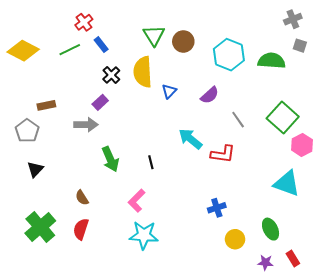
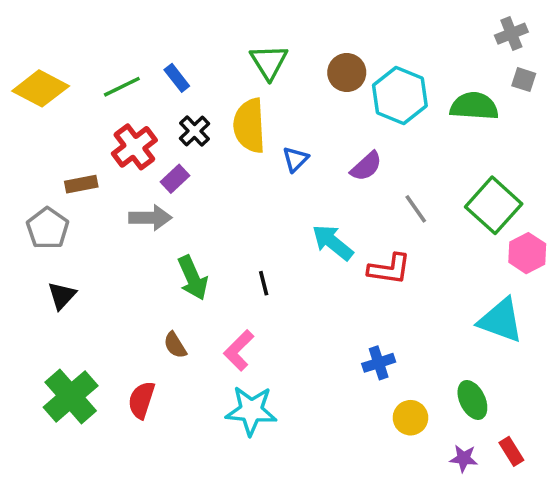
red cross: (84, 22) -> (134, 147), moved, size x1.4
brown circle: (183, 41) -> (347, 73), moved
brown semicircle: (82, 198) -> (175, 345), moved

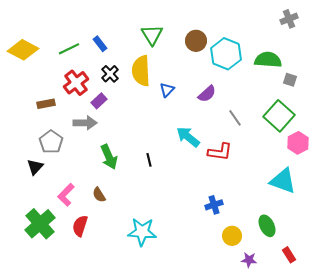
gray square: (524, 80) -> (290, 80), moved
gray pentagon: (48, 228) -> (51, 142), moved
pink L-shape: (239, 350) -> (66, 195), moved
purple star: (464, 458) -> (249, 260), moved

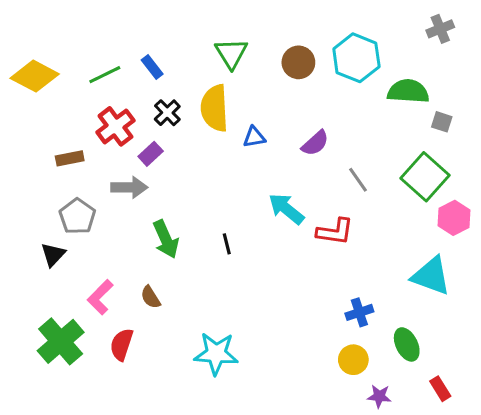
cyan hexagon: (226, 54) -> (356, 58), moved
blue triangle: (167, 90) -> (254, 137), turned 35
blue cross: (214, 205) -> (359, 312), moved

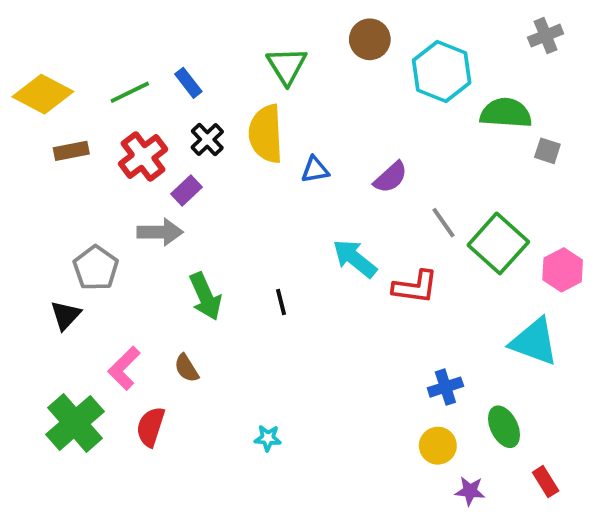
brown circle: (298, 62) -> (370, 39), moved
brown rectangle: (70, 158) -> (71, 151), moved
green square: (425, 177) -> (498, 243), moved
cyan star: (216, 354) -> (268, 438), size x0.5

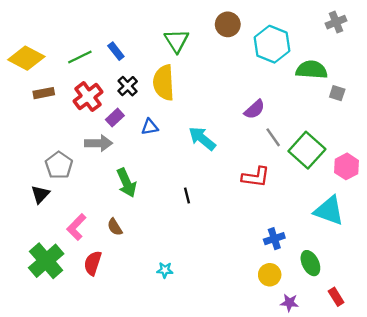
blue triangle: (315, 170) -> (150, 127), moved
purple semicircle: (391, 177) -> (255, 109), moved
cyan arrow: (355, 259) -> (202, 138), moved
black line: (281, 302) -> (187, 196), moved

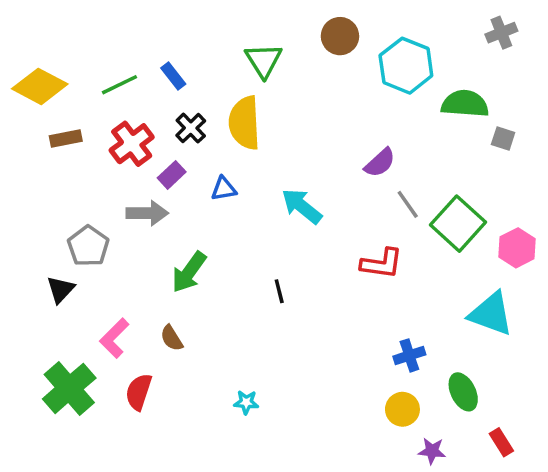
green arrow: (126, 183) -> (189, 272), turned 60

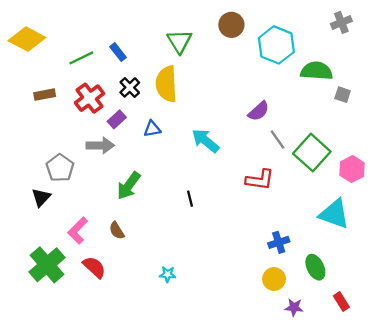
yellow diamond: (40, 86) -> (27, 39), moved
red semicircle: (139, 392) -> (94, 267), turned 115

